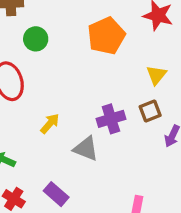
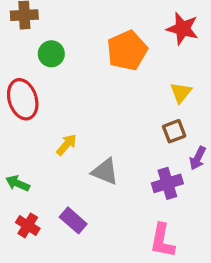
purple cross: (111, 119) -> (167, 183), moved

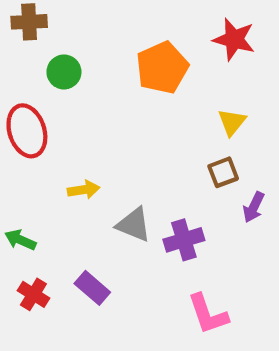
yellow arrow: (66, 145) -> (84, 190), turned 40
purple cross: (167, 183) -> (184, 240), moved
pink L-shape: (162, 241) -> (208, 314), turned -30

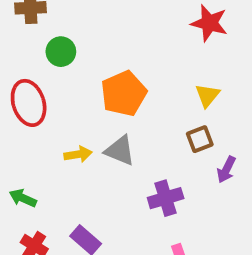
orange pentagon: (162, 68) -> (124, 93), moved
gray triangle: (134, 225) -> (120, 151), moved

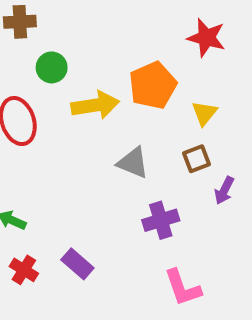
orange pentagon: (124, 93) -> (153, 85), moved
gray triangle: (120, 151) -> (133, 163), moved
yellow arrow: (78, 154) -> (95, 105), moved, size x1.6

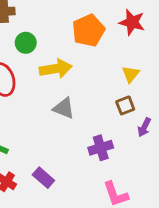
orange pentagon: (153, 85) -> (88, 31), moved
gray triangle: (133, 163) -> (64, 108), moved

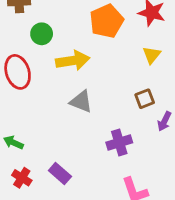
yellow triangle: (131, 74) -> (152, 55), moved

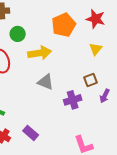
purple cross: (119, 142) -> (73, 100), moved

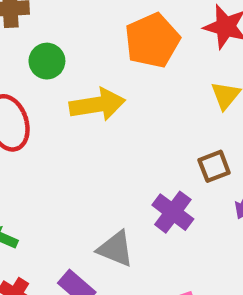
gray triangle: (46, 82) -> (116, 249), moved
purple cross: (73, 100) -> (173, 212), turned -36

